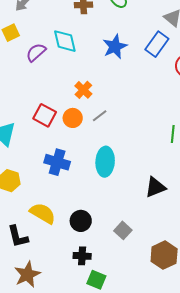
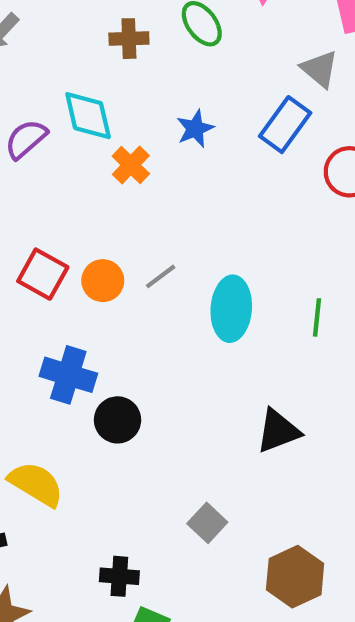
blue star: (115, 47) -> (195, 129), size x0.7
orange cross: (83, 90) -> (131, 165), moved
cyan ellipse: (105, 162) -> (231, 309), moved
black circle: (81, 221) -> (118, 420), moved

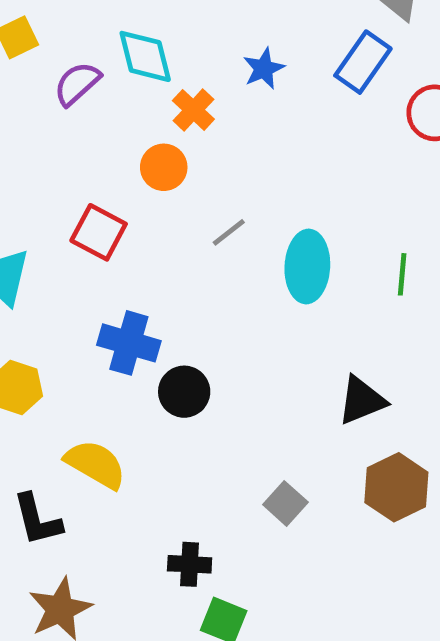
orange circle: (103, 281) -> (164, 167), moved
brown hexagon: (295, 577) -> (396, 487), moved

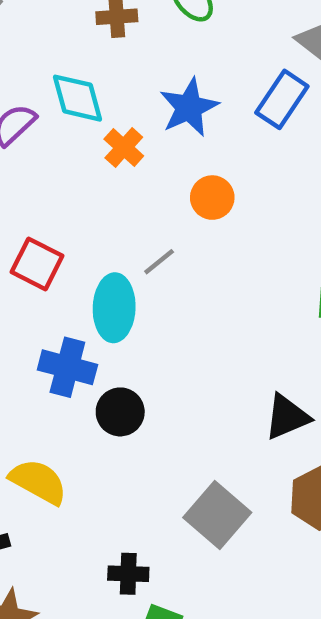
blue star: (264, 69) -> (189, 107), size x1.5
orange circle: (164, 167) -> (212, 198), moved
cyan ellipse: (307, 267) -> (114, 308), moved
gray square: (285, 503) -> (217, 515), size x1.6

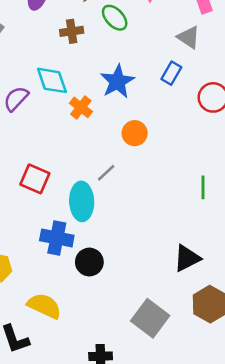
blue rectangle: (282, 99) -> (171, 73), size x0.7

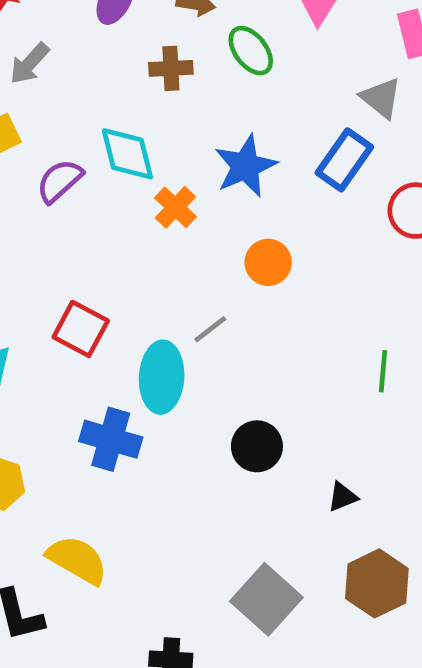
blue rectangle: (171, 73) -> (344, 160), size x1.4
black triangle: (187, 258) -> (343, 497), size x0.6
black circle: (89, 262) -> (257, 446), moved

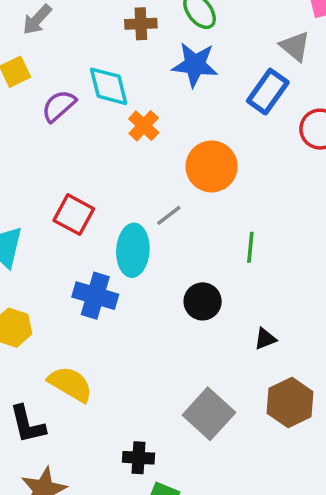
blue star: (245, 166) -> (195, 65), moved, turned 30
orange circle: (268, 262) -> (212, 166), size x1.5
green line: (383, 371) -> (250, 247), moved

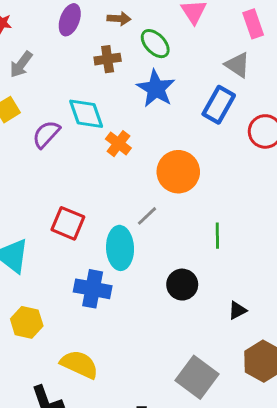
blue star: (195, 65) -> (156, 89), turned 30

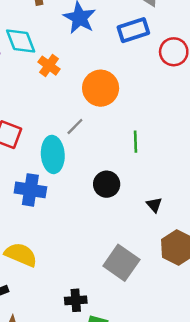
blue rectangle: (219, 105) -> (133, 30), turned 44
black triangle: (237, 310) -> (154, 205), turned -42

